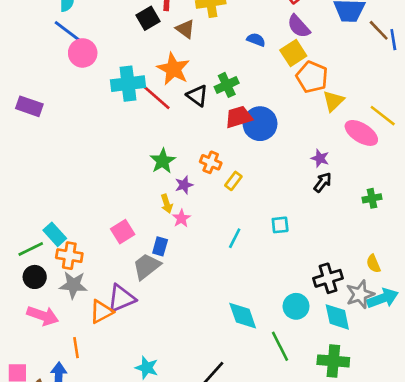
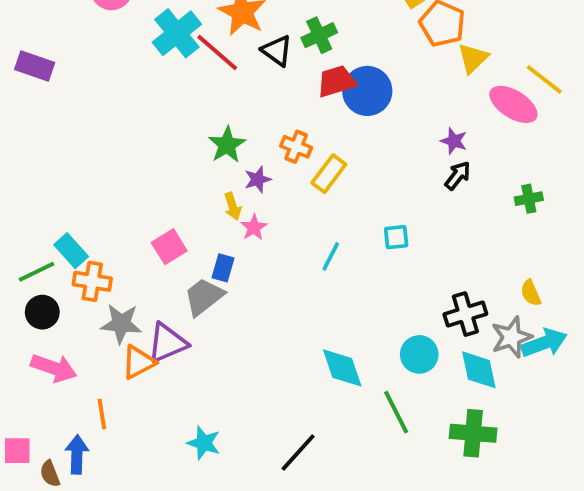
cyan cross: (128, 84) -> (177, 33), turned -32
yellow rectangle: (233, 181) -> (329, 174), size x1.4
gray star: (73, 285) -> (121, 324), moved

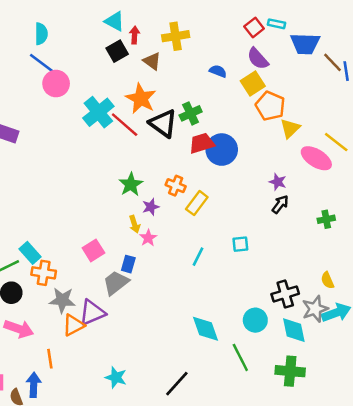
black triangle: (277, 51) -> (163, 123), size x1.4

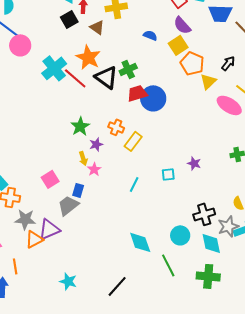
purple star: (278, 182) -> (194, 163), moved
black arrow: (280, 204) -> (228, 63), moved

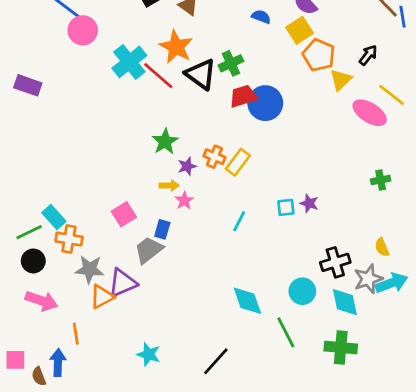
orange cross: (116, 127) -> (214, 157), moved
yellow arrow: (83, 158) -> (169, 185), turned -72
purple star: (194, 163) -> (309, 203), moved

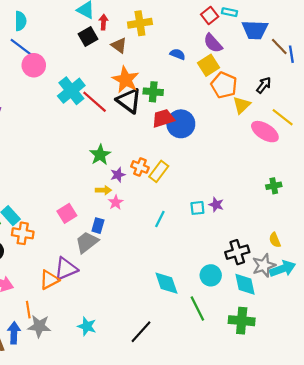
orange star: (176, 47) -> (126, 80), moved
green cross: (231, 63) -> (153, 92), turned 30
gray star: (90, 269) -> (39, 326), moved

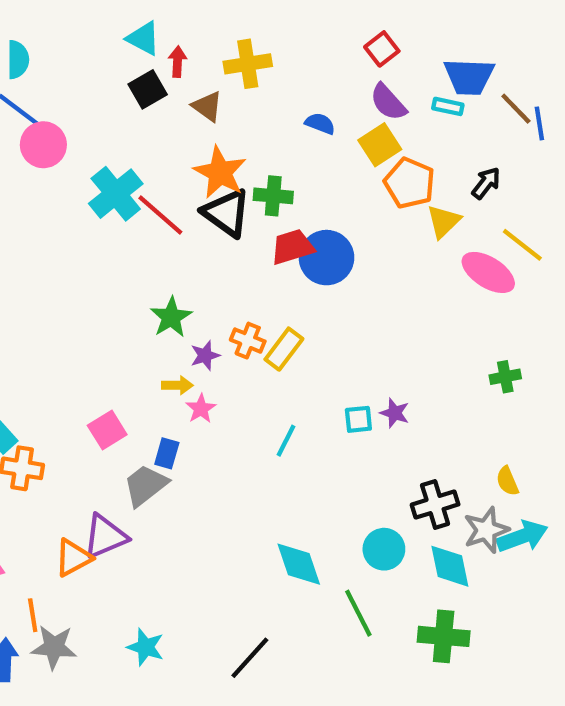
cyan rectangle: (230, 12) -> (448, 106), moved

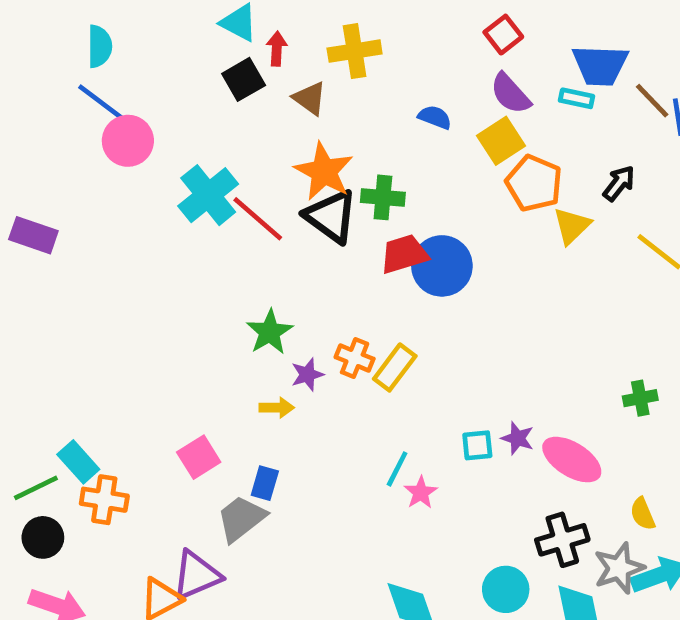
pink ellipse: (488, 272) -> (572, 460), moved
pink star: (201, 409) -> (421, 493), moved

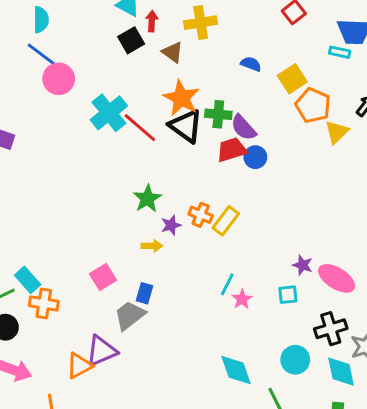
purple semicircle: (510, 94) -> (243, 128), moved
blue circle: (442, 266) -> (255, 157), size x0.6
cyan square: (477, 445) -> (288, 295), moved

